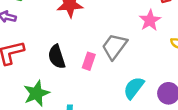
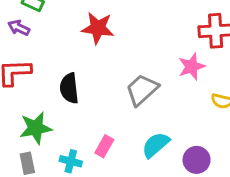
pink rectangle: (89, 61) -> (104, 146), moved

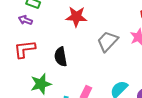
gray trapezoid: (142, 90) -> (108, 41), moved

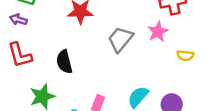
red L-shape: (25, 49) -> (20, 55), turned -95

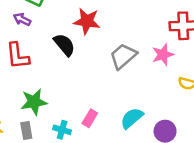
black semicircle: (64, 62) -> (64, 45), moved, turned 145

